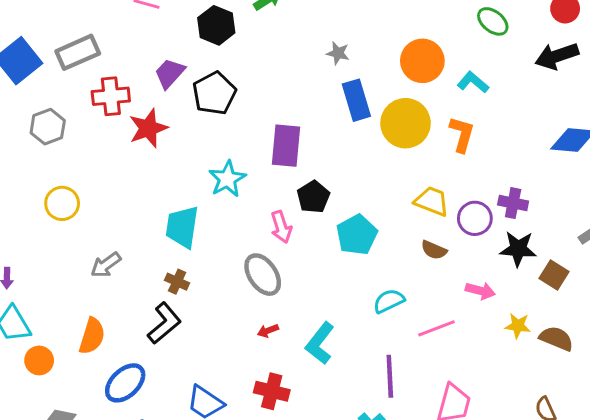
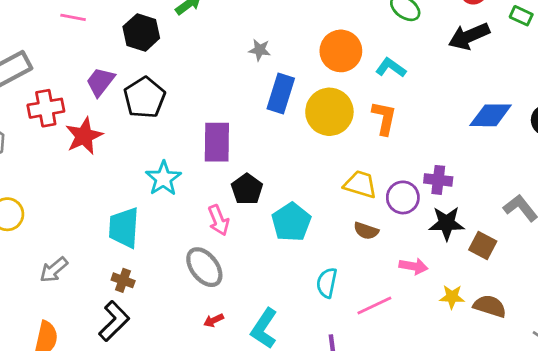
blue rectangle: (356, 100) -> (281, 94), turned 39
cyan semicircle: (389, 301) -> (327, 283), turned -48

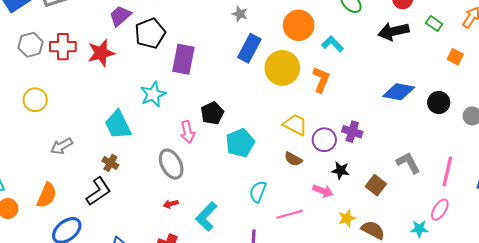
red cross: (46, 108) -> (63, 47), moved
purple rectangle: (217, 142) -> (183, 59), moved
black star: (447, 223) -> (340, 170), moved, size x0.7
cyan trapezoid: (124, 228) -> (118, 125), turned -40
yellow star: (452, 297) -> (347, 218), turned -30

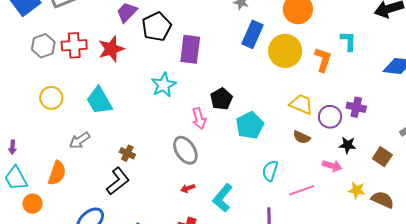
cyan L-shape: (333, 44) -> (348, 41), moved, turned 50
cyan trapezoid: (118, 125) -> (99, 101), moved
orange semicircle: (47, 195) -> (57, 173), moved
yellow star: (347, 218) -> (357, 190), turned 30

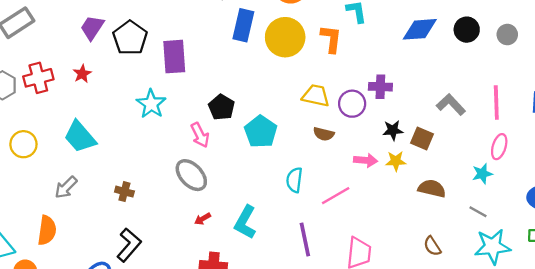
red star: (111, 49) -> (82, 74), size x0.6
black star: (348, 145) -> (393, 130), moved
black L-shape: (118, 181) -> (129, 245), moved
yellow star: (357, 190) -> (396, 161), moved

